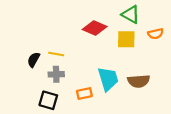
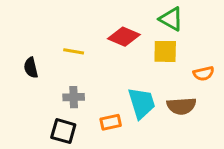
orange semicircle: (156, 34) -> (204, 74), moved
yellow line: (56, 54) -> (74, 51), moved
black semicircle: (34, 60) -> (31, 68), moved, turned -42

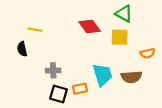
red diamond: (124, 37) -> (90, 26), turned 30
yellow line: (74, 51) -> (35, 30), moved
black square: (63, 131) -> (59, 94), moved

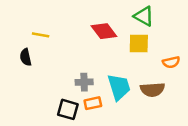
gray cross: (53, 70) -> (84, 82), moved

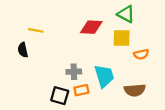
red diamond: (104, 31) -> (91, 27), turned -50
orange semicircle: (171, 62) -> (141, 54), moved
brown semicircle: (152, 90) -> (135, 90), moved

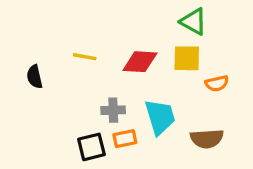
red diamond: (91, 27) -> (140, 62), moved
yellow line: (36, 30) -> (85, 57), moved
black square: (60, 96) -> (91, 147), turned -30

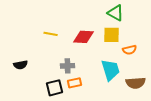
black semicircle: (35, 77) -> (21, 65), moved, turned -88
cyan trapezoid: (160, 117) -> (111, 70), moved
brown semicircle: (207, 139) -> (136, 83), moved

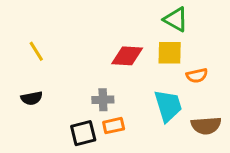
yellow line: (51, 34) -> (36, 51), moved, turned 48

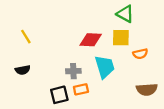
cyan trapezoid: (168, 106) -> (105, 67), moved

